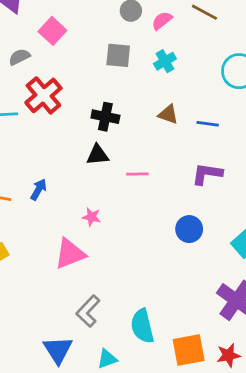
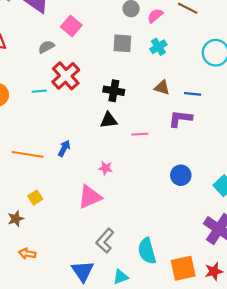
purple L-shape: (207, 174) -> (180, 119), moved

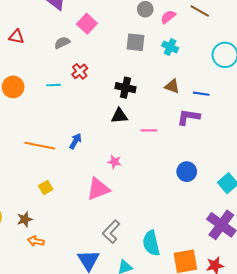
cyan cross: (158, 47) -> (170, 47), turned -35
red cross: (66, 76) -> (80, 71), size x0.6
brown star: (16, 219) -> (25, 219), moved

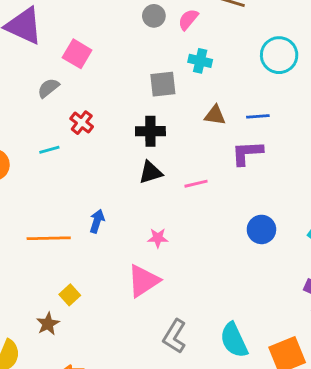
gray square: (136, 42) -> (163, 84), moved
brown star: (25, 219) -> (48, 324), moved

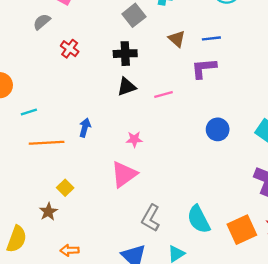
gray square: (163, 84) -> (134, 15), turned -30
brown triangle: (215, 115) -> (177, 39), turned 36
cyan line: (49, 150) -> (29, 112), moved

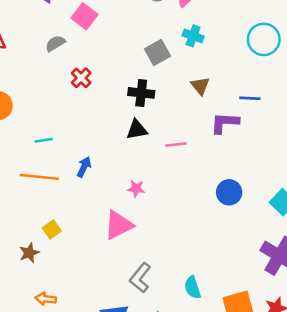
blue line: (211, 38) -> (250, 98), moved
cyan line: (29, 112) -> (44, 140), moved
cyan semicircle: (199, 219) -> (193, 288), size x0.7

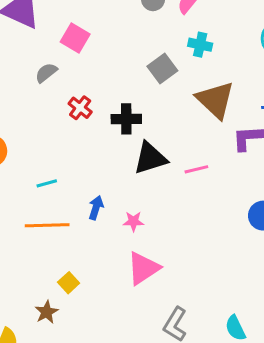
brown triangle: (200, 86) -> (215, 100), size x1.8
black cross: (141, 93) -> (126, 119), moved
black triangle: (137, 130) -> (150, 158), size x1.4
pink star: (136, 189) -> (133, 221), moved

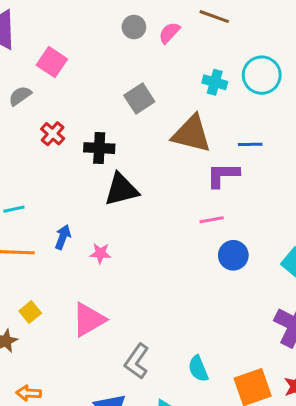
cyan cross: (200, 45) -> (215, 82), moved
brown triangle: (215, 100) -> (192, 134), turned -33
pink line: (196, 169) -> (212, 220), moved
pink triangle: (143, 268) -> (89, 320), moved

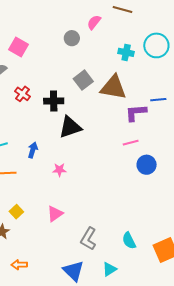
gray circle: (134, 27) -> (72, 38), moved
gray square: (139, 99) -> (83, 80), moved
blue line: (250, 144) -> (158, 100), moved
blue arrow: (63, 237) -> (33, 150), moved
pink triangle: (89, 320) -> (55, 214), size x0.7

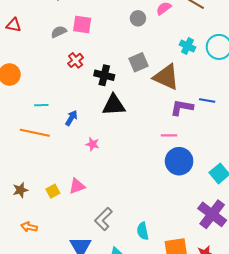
pink square: (19, 47) -> (82, 25), moved, turned -36
blue circle: (147, 165) -> (179, 161), size x1.4
yellow square: (16, 212) -> (53, 191), moved

